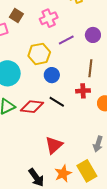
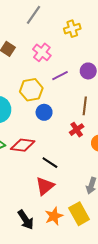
pink cross: (49, 18) -> (42, 52), turned -30
red cross: (83, 91) -> (77, 130), turned -32
black line: (57, 102) -> (50, 163), moved

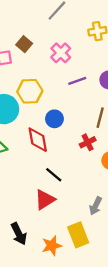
yellow hexagon: (31, 90) -> (30, 91), moved
red diamond: (23, 145) -> (38, 140), moved, turned 65
orange star: (54, 216) -> (52, 246), moved

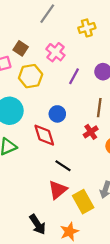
purple line: (77, 81) -> (74, 76), turned -35
yellow hexagon: (30, 91) -> (31, 76), moved
yellow rectangle: (78, 235) -> (83, 202), moved

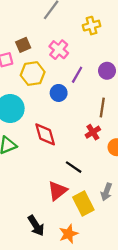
brown square: (21, 48) -> (23, 45), turned 32
blue circle: (57, 114) -> (59, 93), moved
black line: (63, 166) -> (74, 167), moved

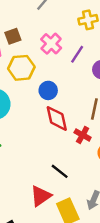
purple line: (77, 75) -> (77, 54), moved
red cross: (93, 132) -> (83, 135), turned -32
red diamond: (45, 134) -> (57, 118), moved

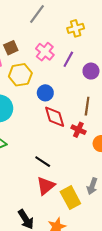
black line: (60, 171) -> (43, 162), moved

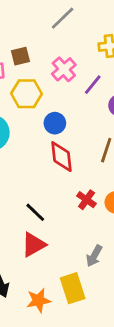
red cross: (78, 130) -> (87, 200), moved
yellow rectangle: (70, 198) -> (73, 288), moved

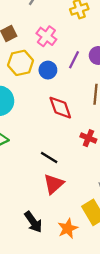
purple line: (93, 85) -> (74, 60), moved
blue circle: (55, 123) -> (48, 70), moved

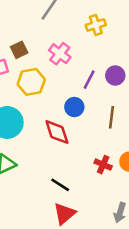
blue circle: (48, 70) -> (74, 107), moved
red diamond: (60, 108) -> (57, 132), moved

